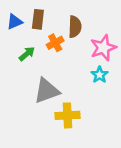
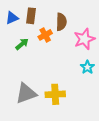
cyan star: (100, 75) -> (87, 67), moved
gray triangle: (47, 91) -> (26, 93), moved

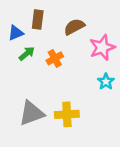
blue triangle: (12, 18) -> (16, 33), moved
brown semicircle: (61, 22) -> (74, 27), turned -120
orange cross: (45, 35) -> (55, 58), moved

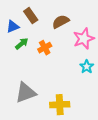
brown rectangle: (38, 19) -> (31, 16), turned -42
yellow cross: (67, 114) -> (60, 105), moved

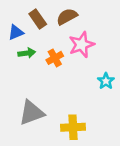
brown semicircle: (61, 22) -> (67, 17), moved
pink star: (84, 39) -> (82, 45), moved
green arrow: (22, 44) -> (27, 53), turned 32

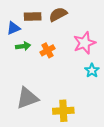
brown rectangle: (38, 19) -> (33, 17), turned -56
pink star: (82, 45) -> (84, 43), moved

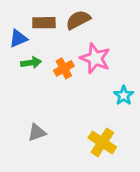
pink star: (84, 43) -> (95, 58), moved, turned -30
gray triangle: (27, 98) -> (37, 132), size x0.6
yellow cross: (63, 111) -> (102, 142), moved, turned 36

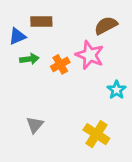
brown semicircle: (78, 20) -> (106, 25), moved
gray triangle: (37, 132) -> (35, 125), turned -30

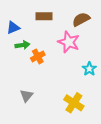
brown rectangle: (41, 21) -> (44, 16), moved
orange cross: (60, 64) -> (38, 56), moved

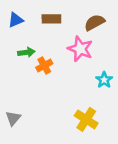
blue triangle: (13, 28) -> (16, 20), moved
gray triangle: (26, 96) -> (13, 118), moved

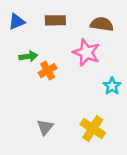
brown semicircle: (95, 22) -> (102, 24), turned 36
gray triangle: (13, 118) -> (45, 127), moved

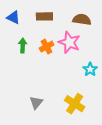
blue triangle: (17, 22) -> (13, 17), turned 48
green arrow: (28, 56) -> (23, 45), turned -80
orange cross: (48, 71) -> (47, 47), moved

